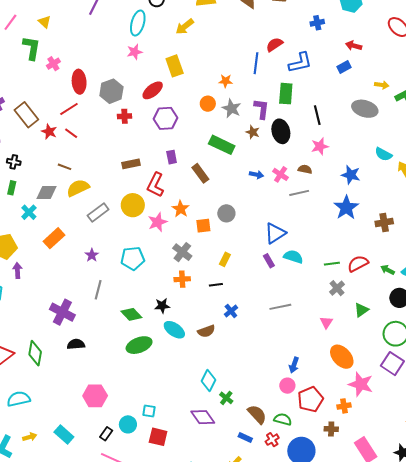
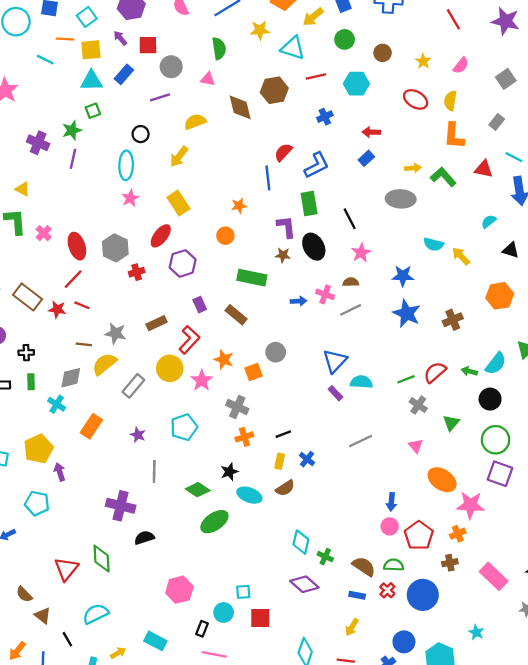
gray star: (231, 108) -> (115, 333), moved
red L-shape: (155, 185) -> (189, 340), turned -150
yellow rectangle: (225, 259) -> (280, 461), moved

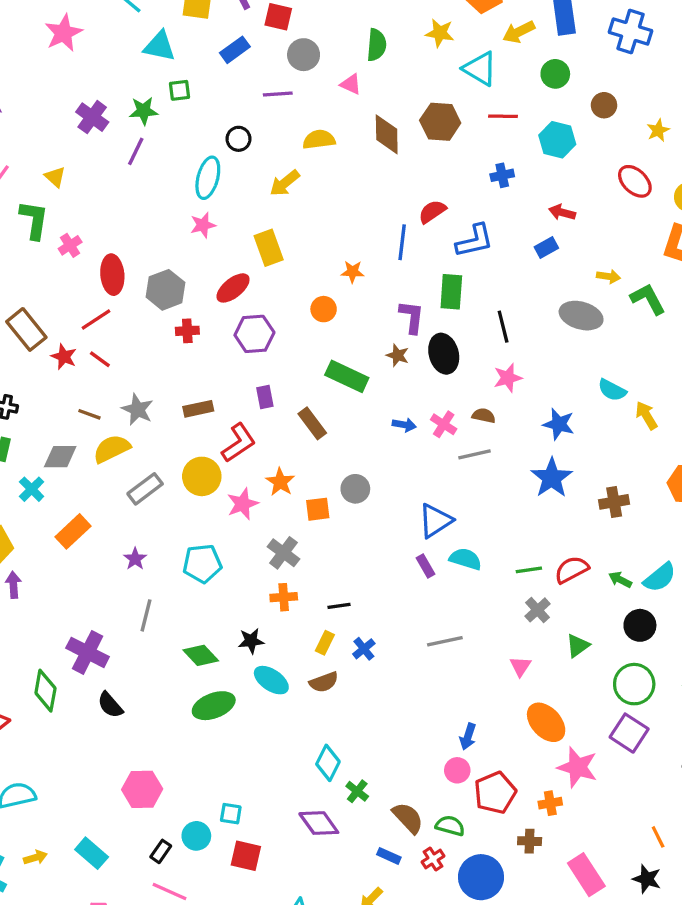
cyan triangle: (91, 81) -> (160, 46), moved
black semicircle: (144, 538) -> (110, 705), turned -126
green diamond: (102, 559) -> (45, 691), moved

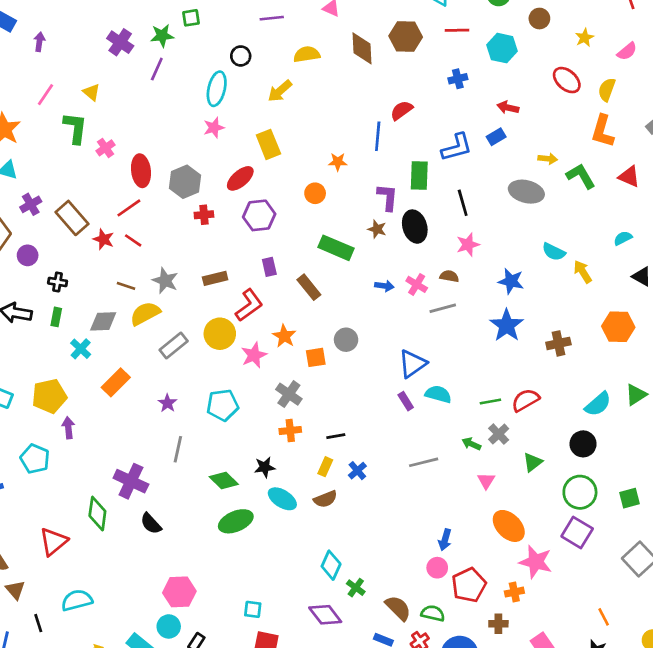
blue L-shape: (475, 241) -> (457, 147), moved
green arrow: (620, 580) -> (471, 444), moved
cyan circle: (196, 836) -> (169, 626), moved

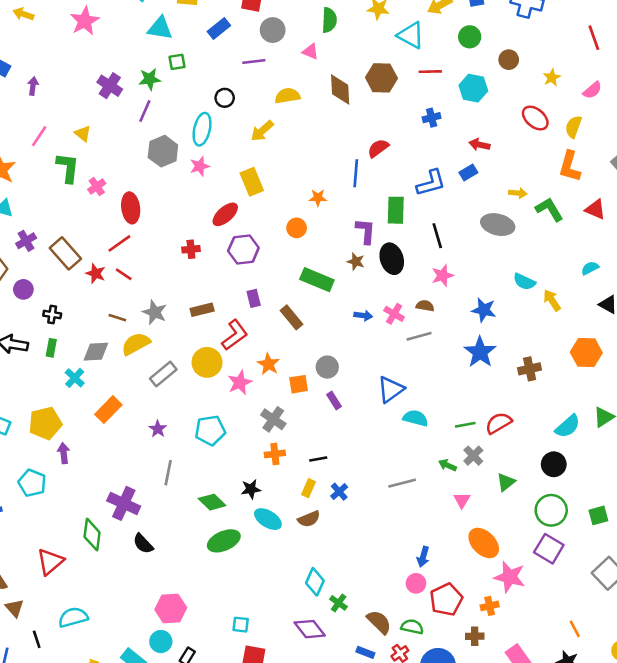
gray hexagon: (185, 182) -> (163, 151), moved
purple rectangle: (406, 401) -> (334, 401), moved

